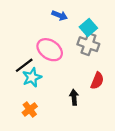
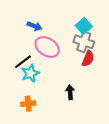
blue arrow: (60, 15) -> (34, 26), moved
red semicircle: (97, 81) -> (88, 59), moved
orange cross: (30, 109) -> (28, 104), turned 32

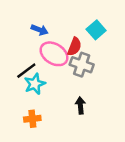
gray cross: (84, 42) -> (82, 65), moved
red semicircle: (88, 59) -> (74, 47), moved

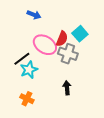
blue arrow: (40, 30) -> (34, 15), moved
cyan square: (96, 30) -> (80, 34), moved
orange cross: (32, 119) -> (27, 99), turned 32

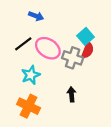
red semicircle: (62, 39) -> (88, 50), moved
black line: (22, 59) -> (23, 44), moved
orange cross: (27, 99) -> (29, 106), size x1.5

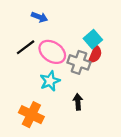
cyan star: (31, 75) -> (50, 81), moved

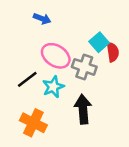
black line: (26, 47) -> (27, 79), moved
red semicircle: (95, 54) -> (113, 52), moved, turned -30
black arrow: (78, 102) -> (83, 109), size x1.6

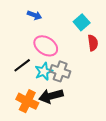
cyan square: (99, 42) -> (82, 22), moved
gray cross: (84, 67) -> (60, 71), moved
black arrow: (83, 109) -> (51, 96), moved, turned -100

